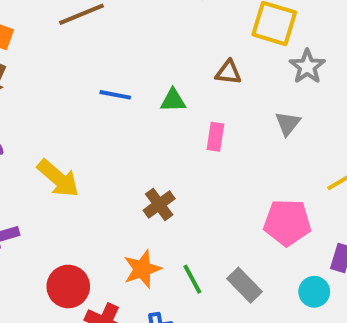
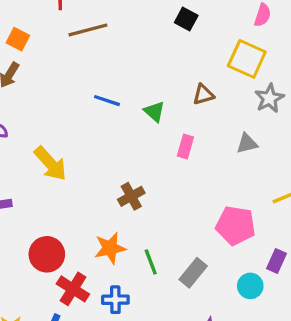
brown triangle: (228, 72) -> (203, 95), turned -30
green triangle: (173, 100) -> (154, 112), turned 35
gray triangle: (288, 123) -> (247, 143), turned 30
gray rectangle: (244, 285) -> (193, 273), turned 76

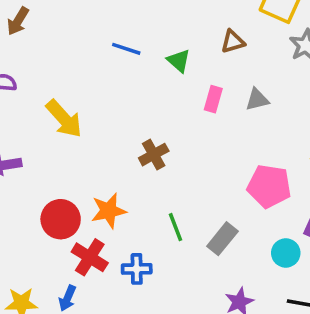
gray triangle: (247, 143) -> (257, 100), moved
orange star: (110, 248) -> (109, 211), moved

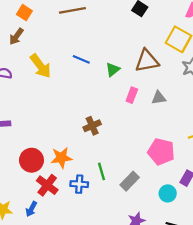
brown triangle: (233, 42) -> (147, 61), size x1.6
green triangle: (179, 61) -> (113, 70), turned 35
yellow arrow: (64, 119) -> (41, 66), moved
blue cross: (137, 269) -> (79, 184), moved

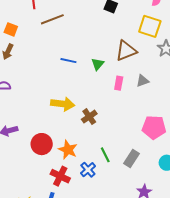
yellow arrow: (41, 66) -> (63, 104), moved, turned -35
orange star: (61, 158) -> (68, 150), turned -30
red circle: (31, 160) -> (42, 144), moved
blue cross: (79, 184) -> (88, 170), turned -35

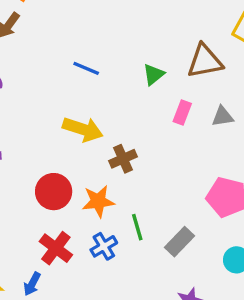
blue line: (68, 61) -> (86, 68), moved
red circle: (42, 144) -> (54, 192), moved
orange star: (68, 150) -> (98, 201), moved, turned 30

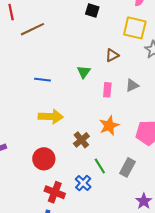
brown triangle: (205, 61) -> (112, 55), size x0.6
brown cross: (123, 159) -> (81, 140), moved
orange star: (98, 201) -> (109, 126), moved

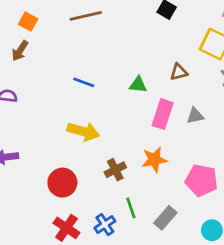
green triangle: (84, 72) -> (138, 85), turned 48
pink rectangle: (107, 90) -> (163, 114), size x1.5

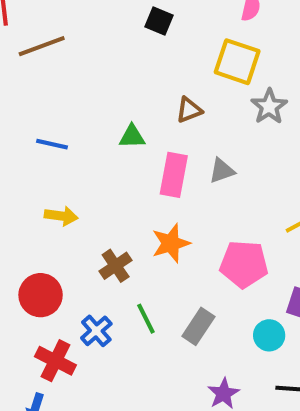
yellow arrow: (83, 131) -> (61, 216), size x0.7
blue cross: (105, 225) -> (96, 331), moved

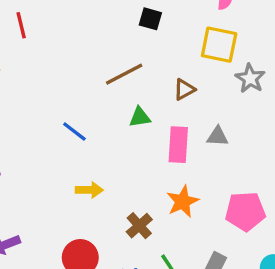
brown line: (42, 46) -> (124, 74), moved
blue line: (52, 144) -> (74, 132), turned 32
gray triangle: (222, 171) -> (217, 136), turned 30

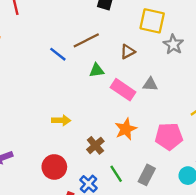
blue line: (74, 132) -> (58, 54), moved
pink rectangle: (178, 145) -> (123, 90), turned -60

